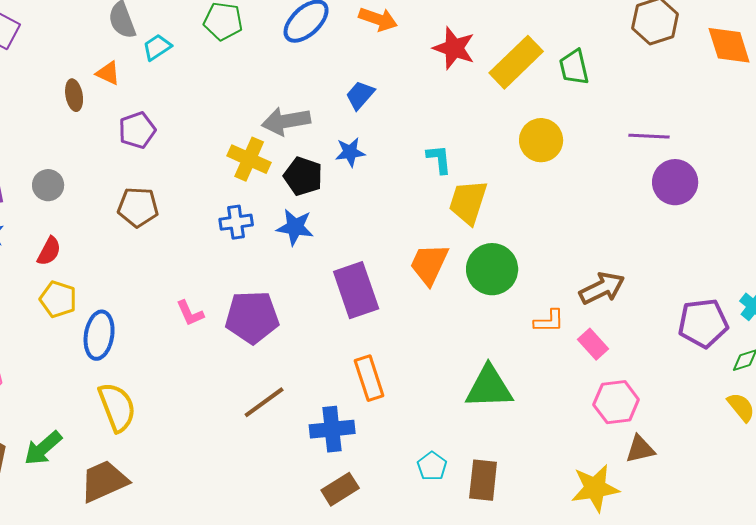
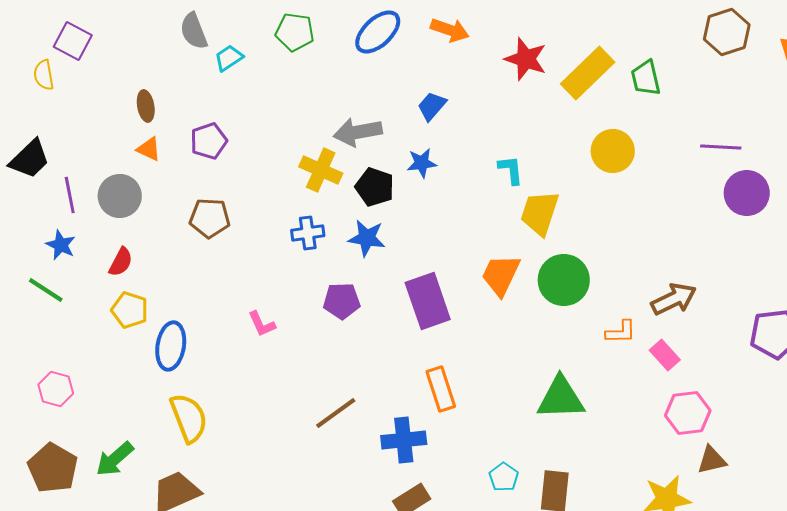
orange triangle: (108, 73) -> (149, 149), moved
gray circle: (48, 185) -> (120, 196), size x1.4
purple pentagon: (252, 317) -> (342, 301), moved, size x0.7

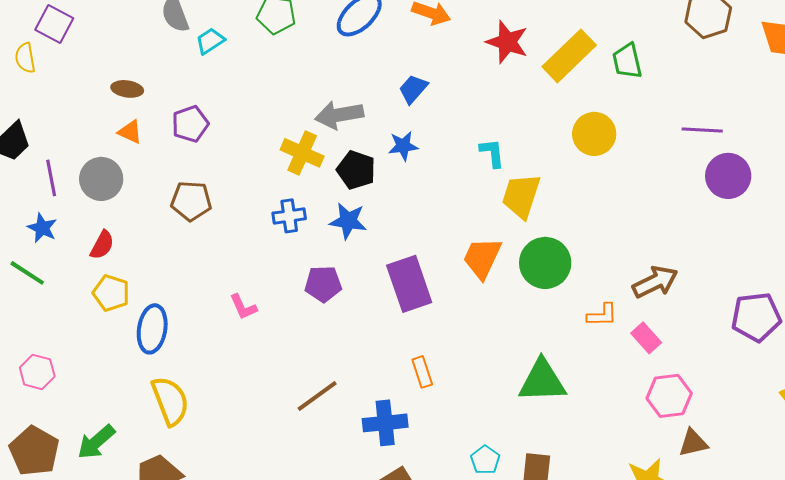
brown ellipse: (146, 106) -> (127, 89), turned -72
orange rectangle: (441, 389) -> (422, 372), size x0.7

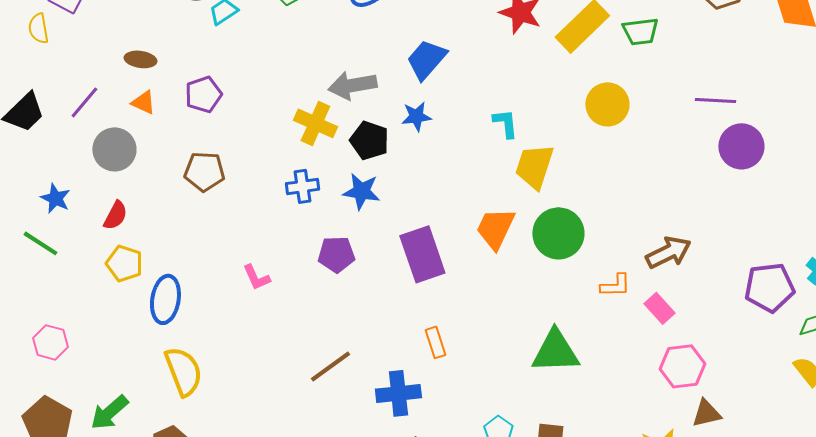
green trapezoid: (627, 61) -> (640, 31), turned -84
blue trapezoid: (413, 89) -> (426, 59), size x1.4
purple line: (51, 178) -> (84, 102), moved, turned 51

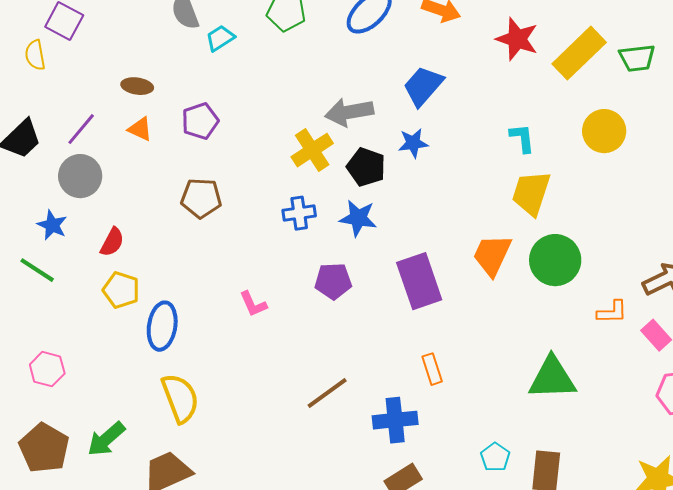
yellow cross: (315, 123) -> (312, 150), turned 33
cyan L-shape: (505, 123) -> (522, 138), moved
gray circle: (114, 149) -> (80, 176), moved

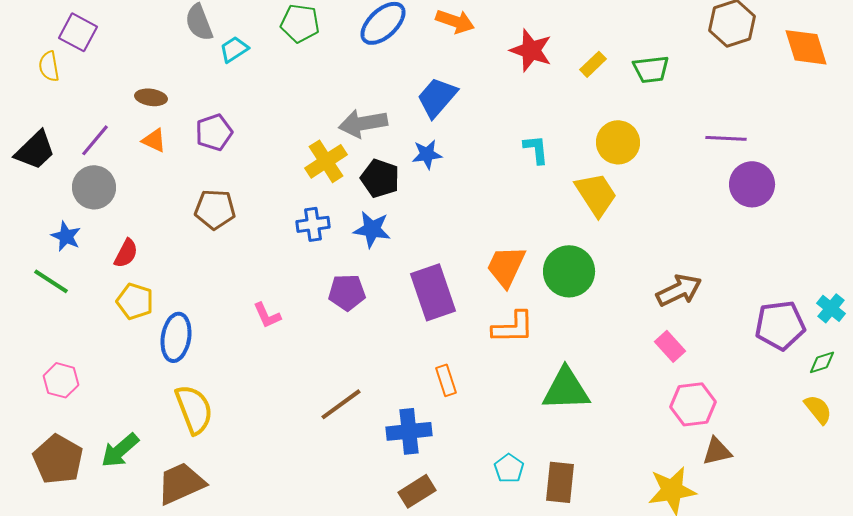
yellow rectangle: (579, 53) -> (593, 64), size x0.5
yellow trapezoid: (531, 193) -> (596, 194), moved, turned 129
orange L-shape: (612, 312) -> (513, 327), moved, size x1.4

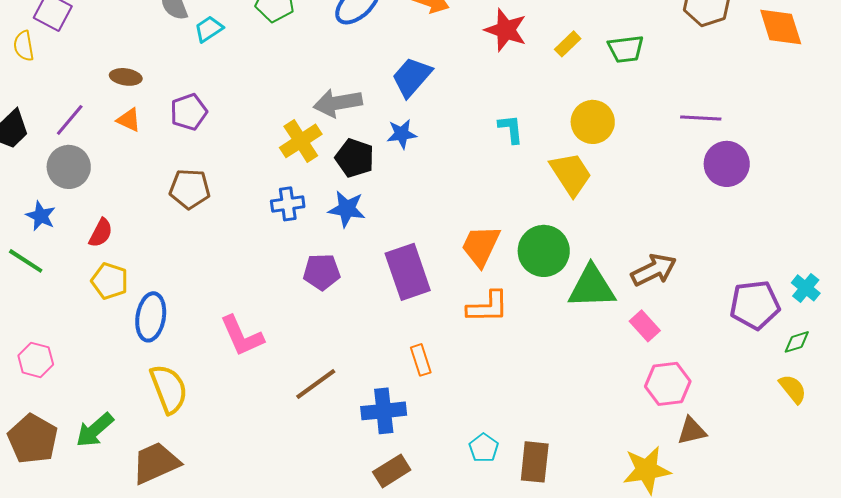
pink L-shape: (267, 315) -> (242, 336), moved, size x1.6
green triangle: (566, 389) -> (592, 287), moved

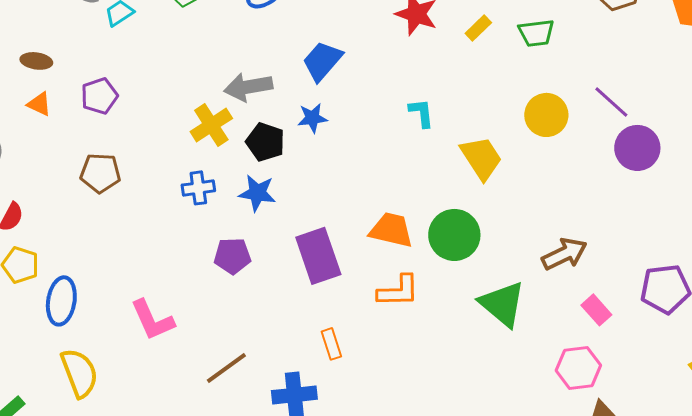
purple line: (701, 118) -> (611, 102), turned 39
yellow circle: (593, 122) -> (546, 115), moved
orange trapezoid: (481, 246) -> (391, 230), turned 78
green triangle: (592, 287) -> (502, 304), moved, turned 42
pink rectangle: (645, 326) -> (596, 310), moved

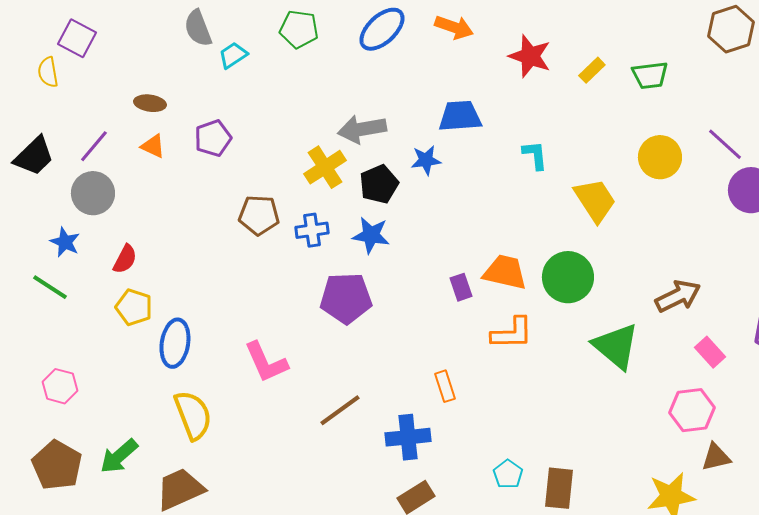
blue trapezoid: (322, 61) -> (460, 116), moved, turned 45
black pentagon: (265, 142) -> (379, 184), turned 30
brown pentagon: (100, 173) -> (259, 215), moved
purple pentagon: (232, 256) -> (346, 298), size x1.4
purple rectangle: (318, 256) -> (461, 287), moved, size x0.5

